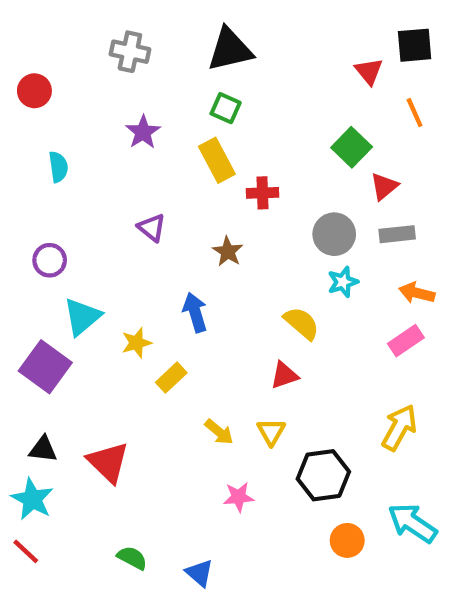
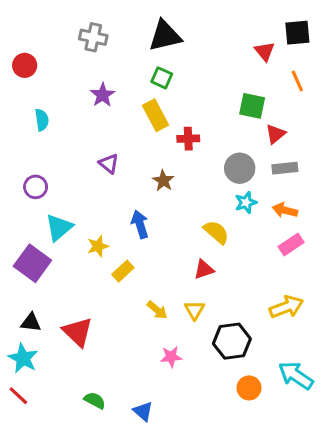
green square: (352, 147) -> (252, 106), turned -32
orange arrow: (417, 293) -> (285, 210), moved
yellow arrow: (399, 427) -> (286, 307), turned 40

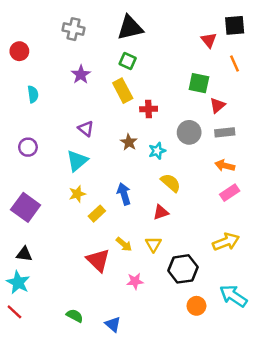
cyan star: (246, 202) -> (157, 151), moved
blue arrow: (140, 224) -> (124, 194), moved
cyan triangle: (59, 227) -> (77, 161), moved
red triangle: (78, 332) -> (98, 260), moved

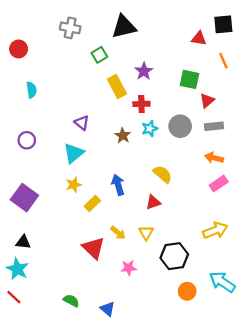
red triangle: (209, 40) -> (199, 38), turned -42
green square: (128, 61) -> (99, 55), moved, turned 35
purple star: (81, 75) -> (144, 71), moved
cyan star: (157, 151) -> (150, 129), moved

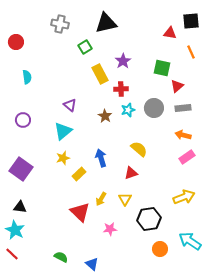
yellow arrow: (118, 233) -> (101, 199), turned 80

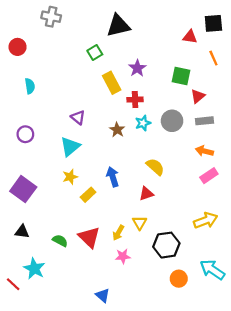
gray cross: (60, 24) -> (51, 17), moved
yellow arrow: (101, 199) -> (118, 233), moved
cyan star: (15, 230) -> (34, 269), moved
green semicircle: (61, 257) -> (60, 241), moved

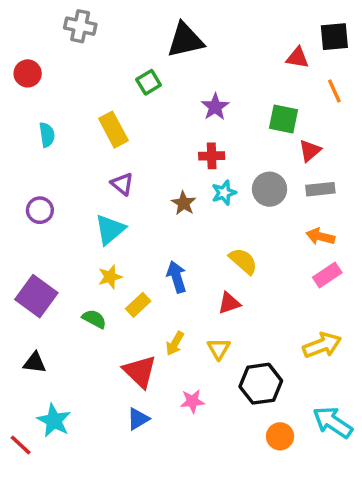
yellow rectangle: (112, 83) -> (113, 130), moved
yellow arrow: (118, 233) -> (175, 343), moved
green semicircle: (60, 241) -> (94, 319), moved
blue triangle: (103, 295) -> (138, 419), moved, turned 48

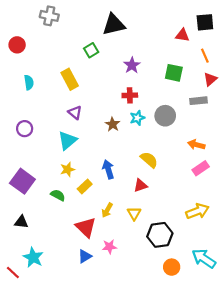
red triangle: (310, 151) -> (210, 79), moved
gray rectangle: (320, 189) -> (198, 101), moved
pink star: (192, 401) -> (109, 247), moved

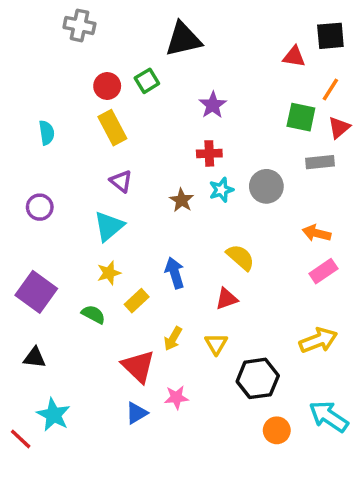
red circle: (17, 45) -> (107, 86), moved
orange line: (205, 56) -> (330, 89), turned 56
green square: (174, 73) -> (301, 117), moved

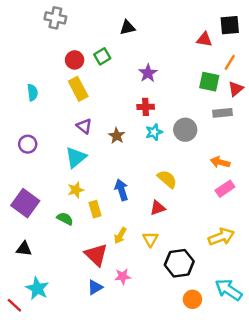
black triangle: (183, 39) -> (127, 27), size x0.6
brown star: (182, 200) -> (117, 136), moved
yellow rectangle: (137, 301) -> (95, 209), turned -63

